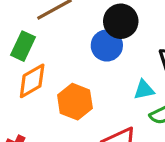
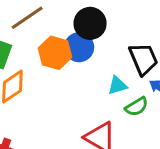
orange hexagon: (75, 102) -> (55, 53), moved

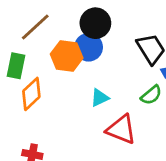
cyan triangle: (117, 85) -> (100, 98), moved

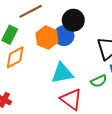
cyan triangle: (100, 98) -> (62, 73), size x1.6

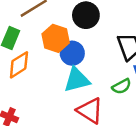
blue circle: (64, 36) -> (72, 53), moved

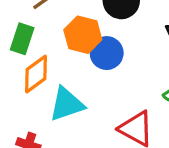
cyan triangle: (77, 80) -> (67, 104), moved

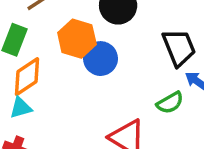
cyan triangle: (67, 104) -> (21, 108), moved, size x0.6

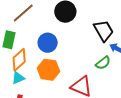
orange hexagon: (77, 39) -> (48, 70), moved
blue circle: (101, 59) -> (48, 43), moved

